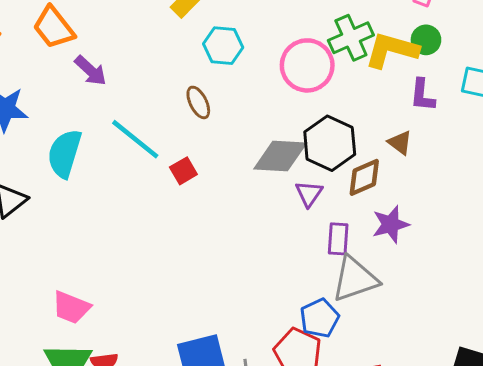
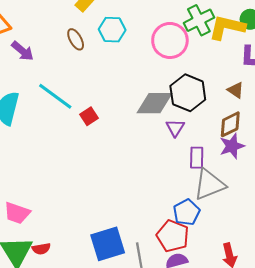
brown ellipse: (198, 102) -> (76, 39), moved
brown diamond: (364, 177) -> (230, 124), moved

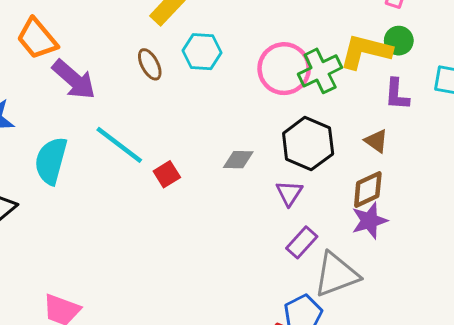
green cross: (199, 20) -> (320, 71), moved
purple arrow: (23, 51) -> (74, 80), size x1.4
gray diamond: (154, 103) -> (238, 160), moved, size x0.6
purple rectangle: (197, 158) -> (302, 242), moved, turned 40

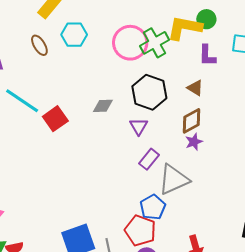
red square: (167, 174) -> (55, 119), size x1.4
purple star: (369, 221) -> (194, 142), size x0.7

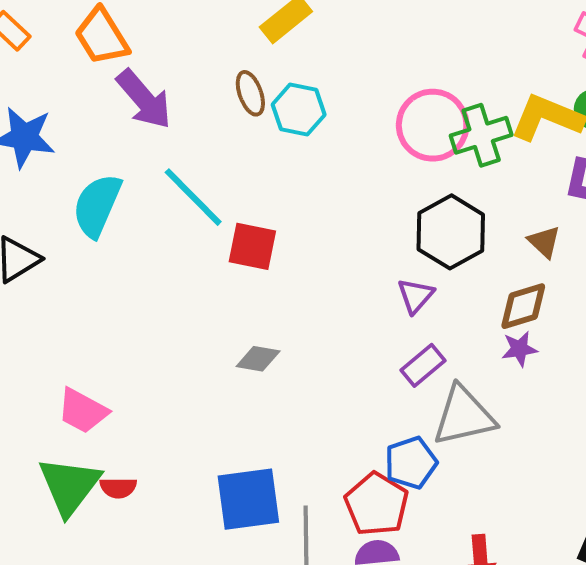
cyan hexagon: (74, 35) -> (299, 110), moved
gray diamond: (103, 106) -> (258, 359), moved
red square: (55, 119) -> (252, 246), turned 35

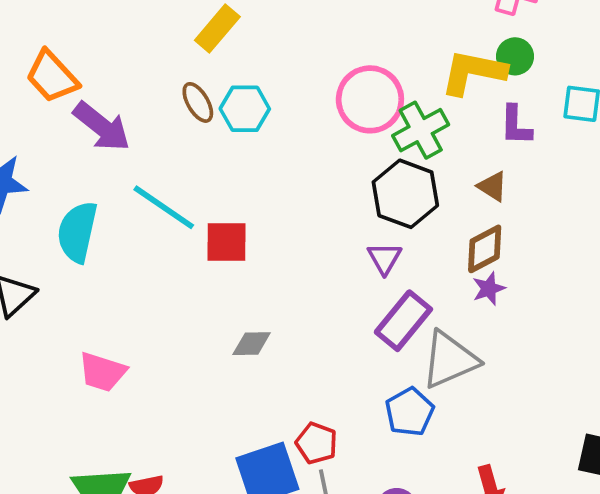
green cross: (481, 135) -> (421, 130), moved
purple rectangle: (423, 365) -> (403, 321), size x1.4
pink trapezoid: (83, 411) -> (102, 372), moved
red pentagon: (377, 504) -> (316, 443), moved, size x0.7

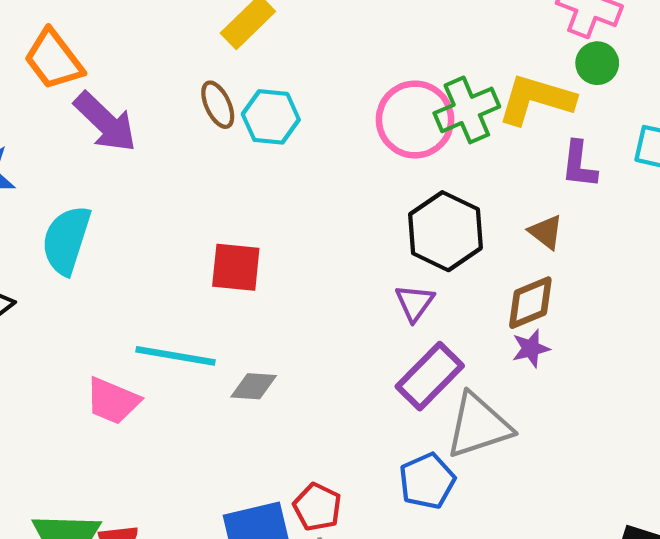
green circle: (515, 56) -> (597, 63), moved
green cross: (421, 130) -> (467, 110), moved
cyan line: (164, 207) -> (175, 356), moved, turned -30
pink trapezoid: (102, 372) -> (113, 401), moved

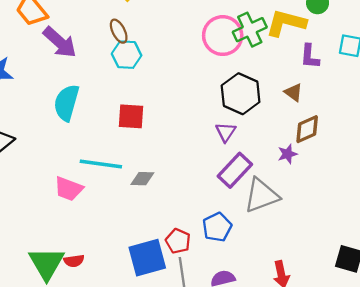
cyan hexagon: (271, 117) -> (127, 55), moved
cyan semicircle: (66, 240) -> (66, 103), moved
brown diamond: (530, 303) -> (307, 129), moved
blue pentagon: (427, 481) -> (217, 227), moved

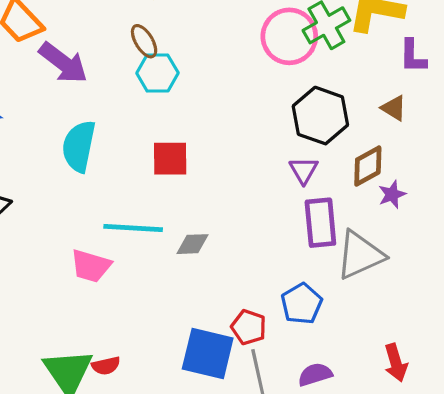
brown diamond: (307, 129) -> (368, 166), moved
purple rectangle: (235, 170) -> (320, 223), turned -44
blue square: (147, 258) -> (208, 354), turned 33

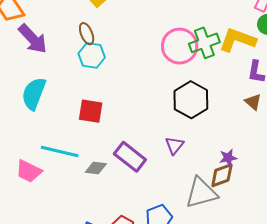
brown triangle: (394, 108) -> (253, 102), moved
brown diamond: (368, 166) -> (222, 175), moved
purple triangle: (304, 170) -> (174, 145), moved
purple rectangle: (320, 223) -> (130, 157), moved, turned -56

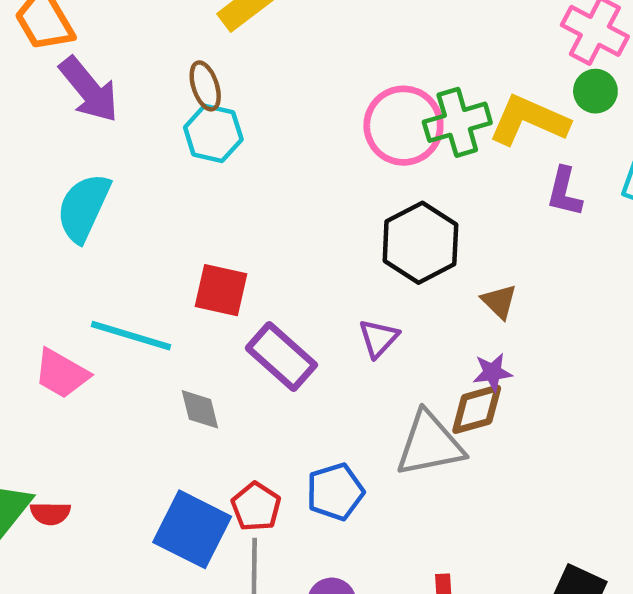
brown triangle: (253, 102) -> (499, 301), moved
red square: (91, 111) -> (221, 290), moved
gray diamond: (96, 168) -> (200, 409), moved, turned 65

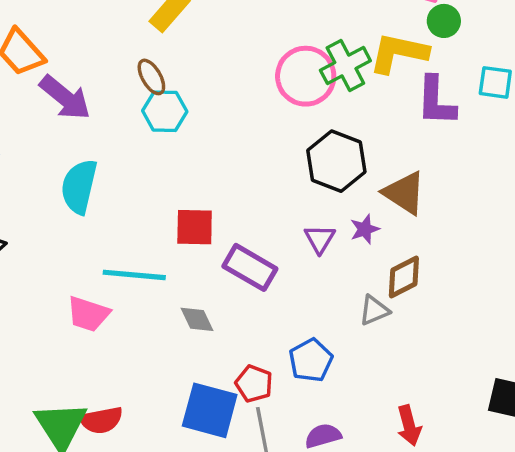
purple L-shape: (564, 192) -> (436, 101), size x1.4
brown triangle: (499, 301) -> (404, 193), size x1.6
purple star: (492, 372) -> (365, 229), moved
gray triangle: (430, 444) -> (374, 310), size x0.6
red semicircle: (50, 513) -> (101, 420), size x1.4

